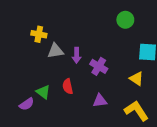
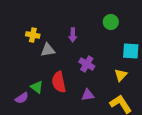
purple arrow: (77, 55) -> (73, 35), moved
yellow triangle: (136, 79) -> (121, 75), turned 40
red semicircle: (68, 86) -> (59, 82), size x1.5

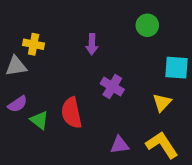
gray triangle: (48, 50) -> (16, 66), moved
purple triangle: (88, 95) -> (120, 145), moved
purple semicircle: (22, 98) -> (18, 104), moved

